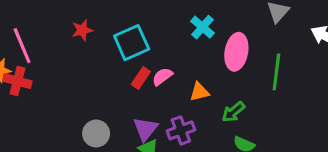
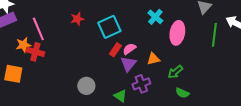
green line: (276, 72) -> (214, 35), moved
purple triangle: (145, 129) -> (128, 64), moved

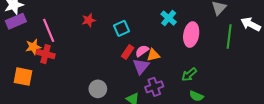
cyan square: (109, 27) -> (121, 28), size x0.7
orange triangle: (153, 59) -> (153, 55), moved

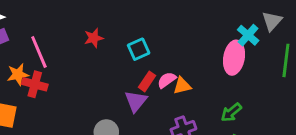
cyan cross: (169, 18) -> (248, 35), moved
purple triangle: (141, 66) -> (136, 101), moved

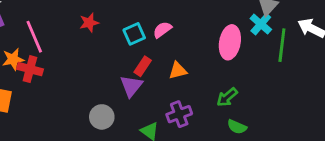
cyan cross: (248, 35) -> (261, 24), moved
pink semicircle: (167, 80) -> (162, 30), moved

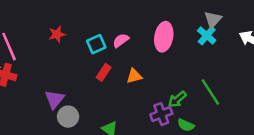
pink ellipse: (230, 42) -> (164, 37), moved
green line: (282, 45) -> (210, 92), moved, turned -40
purple triangle: (131, 86) -> (55, 99), moved
purple cross: (179, 114) -> (161, 114), moved

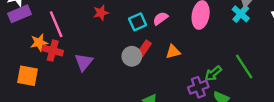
purple triangle: (55, 99) -> (84, 62), moved
gray circle: (68, 117) -> (132, 56), moved

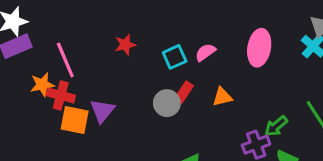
orange square: (28, 76) -> (75, 120), moved

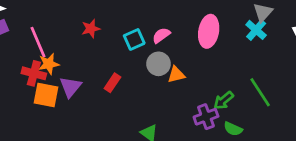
orange star: (42, 85) -> (49, 64), moved
red rectangle: (184, 92) -> (112, 83), moved
gray circle: (167, 103) -> (159, 64), moved

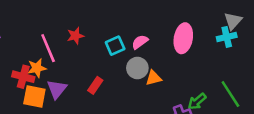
cyan cross: (256, 30) -> (227, 37), turned 36
pink line: (38, 42) -> (48, 48), moved

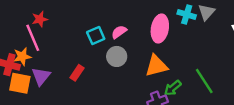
red star: (75, 36) -> (40, 19), moved
cyan cross: (227, 37) -> (187, 15), moved, turned 30
orange triangle: (154, 78) -> (156, 66), moved, size x1.5

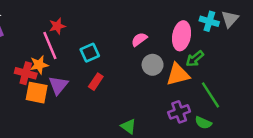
cyan square: (96, 35) -> (90, 53), moved
gray circle: (117, 56) -> (153, 65), moved
green line: (204, 81) -> (211, 95), moved
green arrow: (173, 88) -> (195, 59), moved

